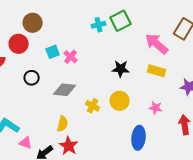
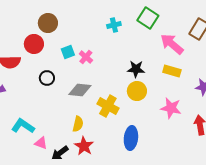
green square: (121, 21) -> (148, 18), moved, turned -30
yellow circle: (120, 101) -> (137, 91), moved
yellow cross: (93, 106) -> (108, 106), size x1.5
pink star: (156, 108) -> (171, 108), size x1.5
blue ellipse: (139, 138) -> (131, 138), moved

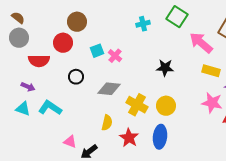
yellow rectangle: (172, 71) -> (211, 71), moved
yellow circle: (137, 91) -> (166, 106), moved
pink star: (171, 108) -> (212, 103), moved
cyan L-shape: (23, 126) -> (50, 108), moved
red star: (84, 146) -> (129, 138), moved

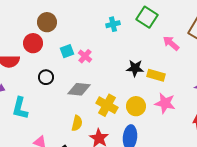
pink arrow: (201, 43) -> (171, 43), size x0.7
yellow rectangle: (211, 71) -> (156, 75), moved
pink star: (212, 103) -> (165, 103), moved
cyan L-shape: (50, 108) -> (20, 108), turned -110

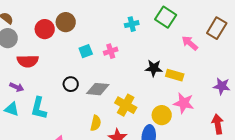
red circle: (33, 43) -> (45, 29), moved
pink cross: (85, 56) -> (111, 51), moved, turned 32
black circle: (46, 77) -> (71, 84), moved
yellow circle: (136, 106) -> (162, 115), moved

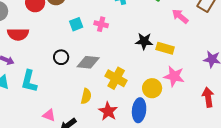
pink cross: (111, 51) -> (101, 24), turned 32

